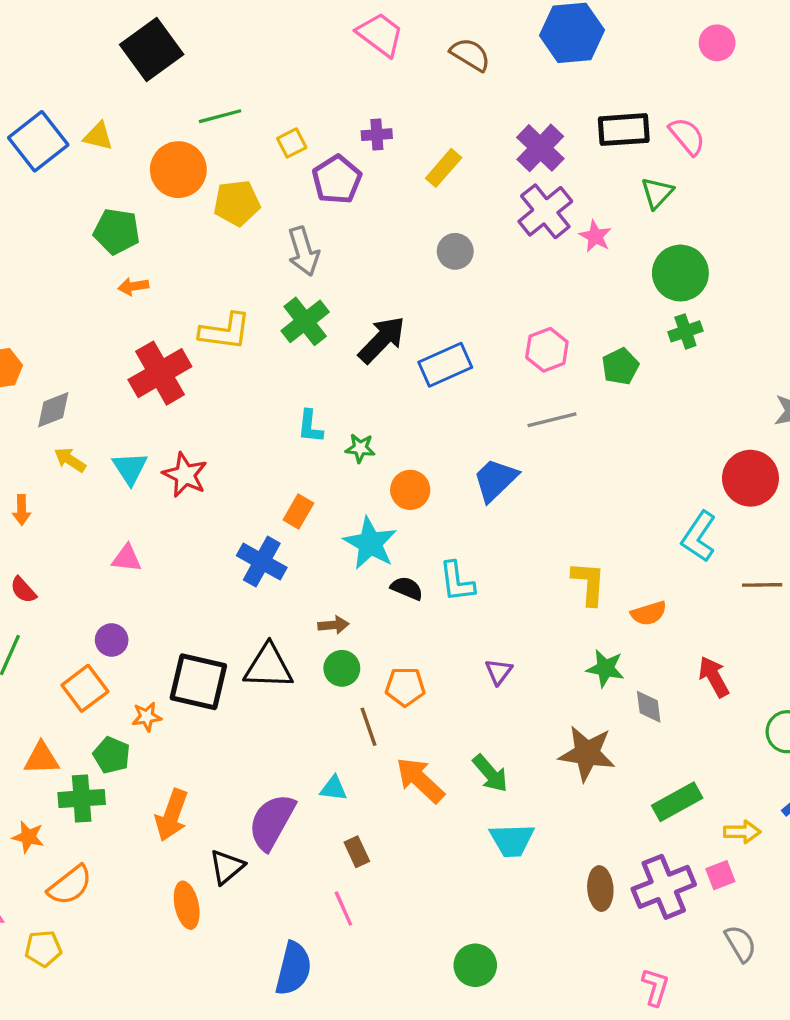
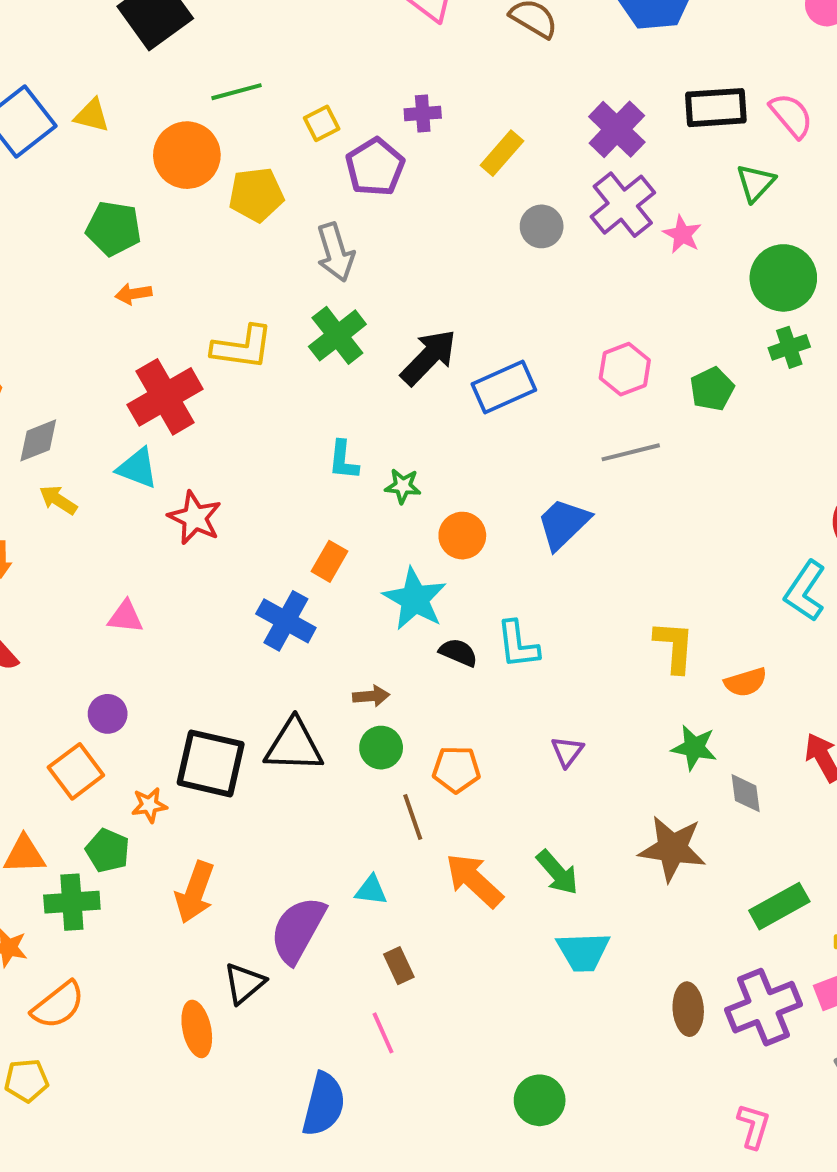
gray circle: (455, 251) -> (542, 226), moved
cyan triangle: (130, 468) -> (137, 468), moved, turned -36
orange arrow: (172, 815) -> (195, 892), moved

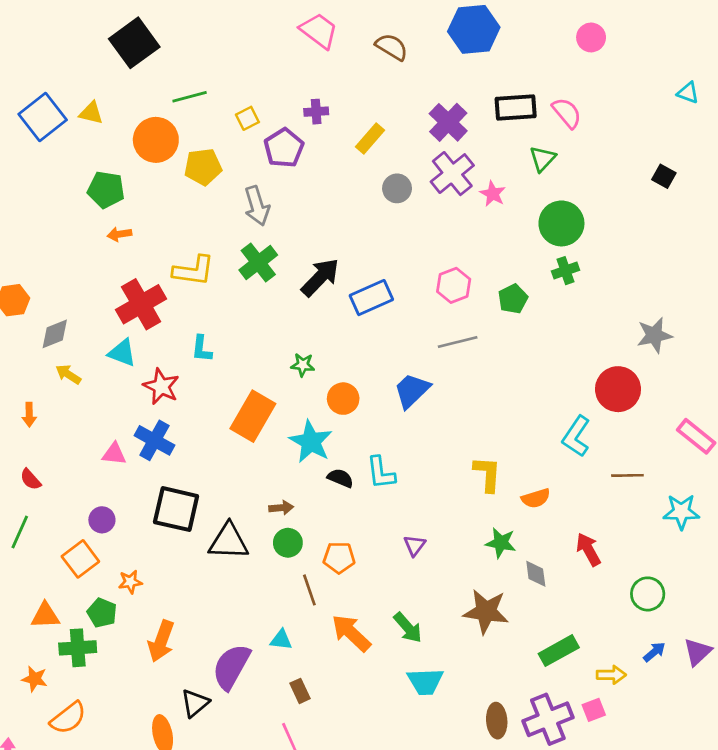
cyan L-shape: (343, 460) -> (202, 349), moved
orange rectangle: (330, 561) -> (253, 416), size x1.8
blue cross: (286, 621) -> (154, 440), moved
black square: (211, 763) -> (176, 509), moved

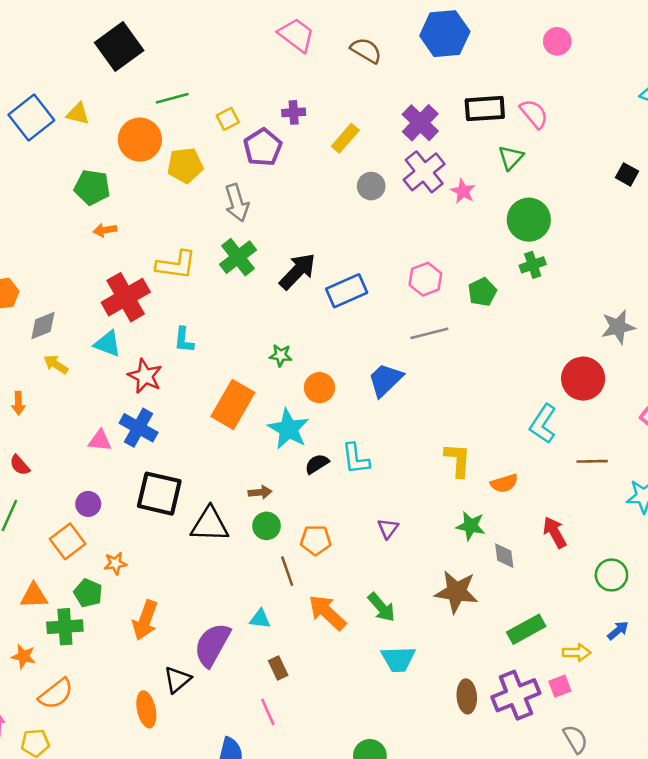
black semicircle: (340, 478) -> (317, 464), turned -55

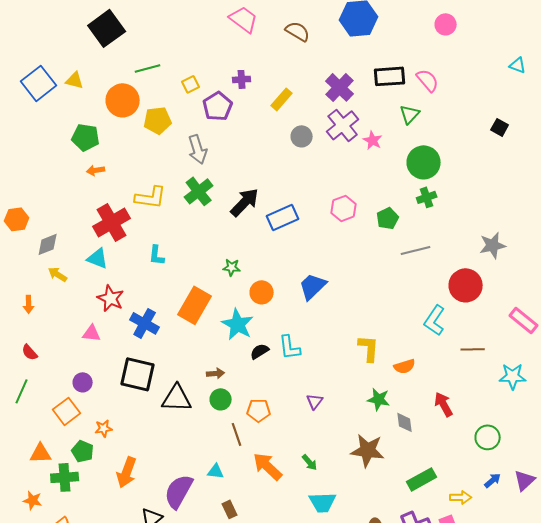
gray line: (429, 333) -> (416, 250), moved
red star: (145, 376) -> (111, 298), moved
blue cross: (139, 428) -> (145, 323), moved
green arrow: (381, 607) -> (310, 462), size x0.7

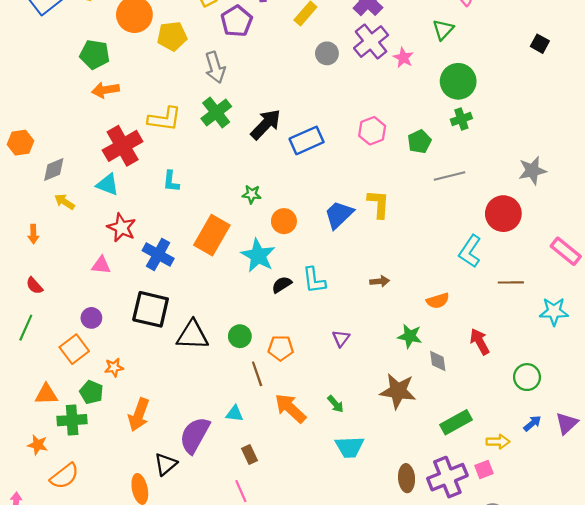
orange arrow: (96, 170) -> (105, 90), size x1.4
yellow L-shape: (369, 348) -> (379, 204), moved
brown arrow: (216, 373) -> (380, 281), moved

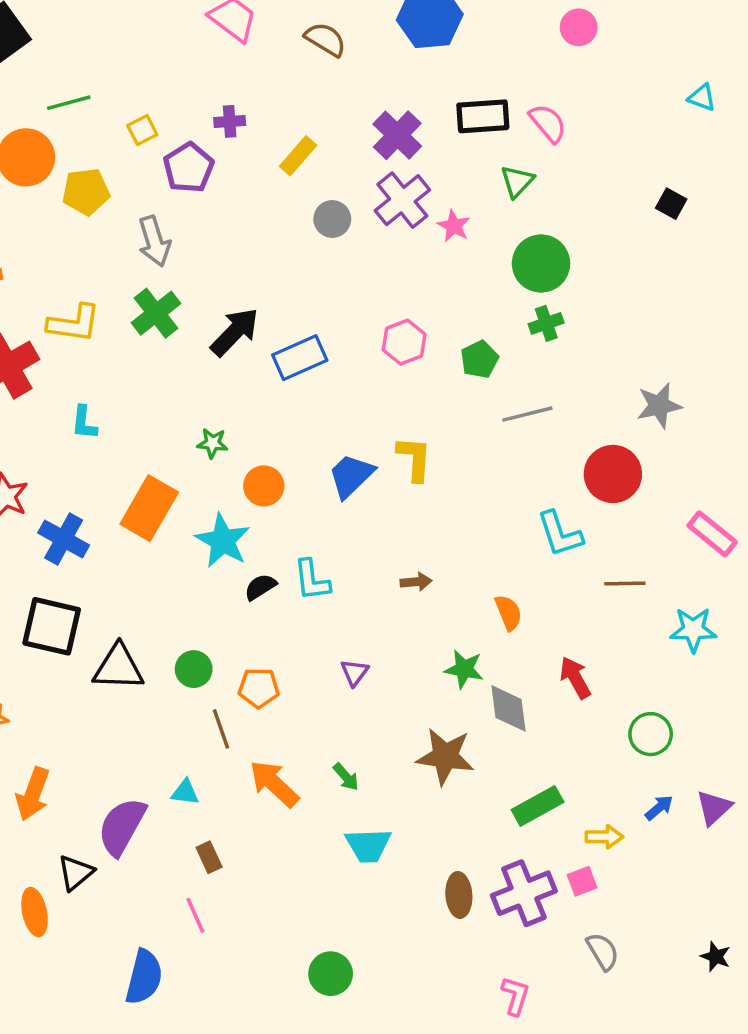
cyan L-shape: (470, 251) -> (560, 534), turned -52
orange semicircle: (438, 301) -> (509, 613), turned -95
gray diamond: (438, 361) -> (509, 708), size x1.4

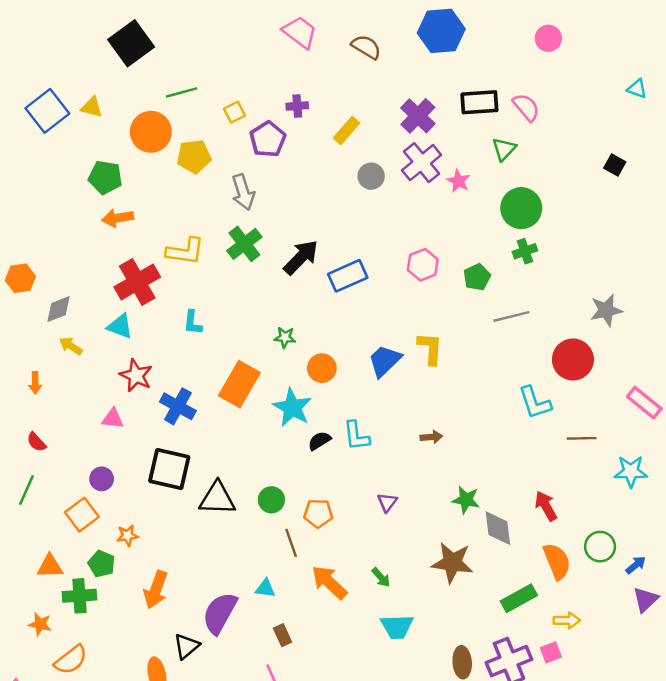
orange semicircle: (509, 613) -> (557, 561), moved, size x1.4
blue arrow: (659, 808) -> (636, 565), moved

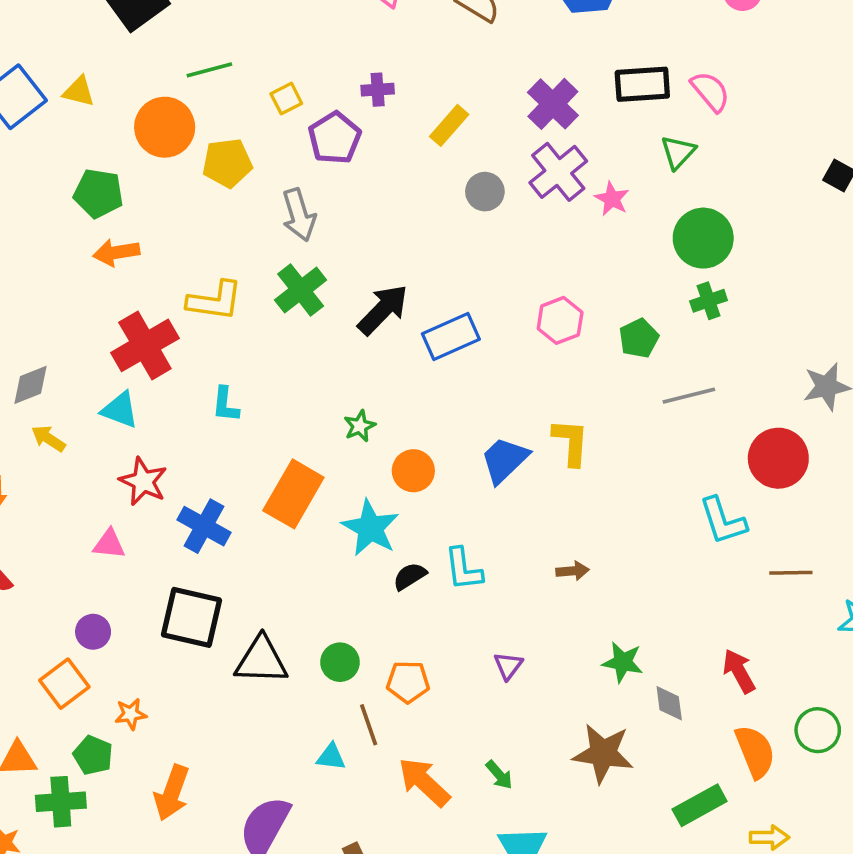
green star: (285, 337) -> (360, 426), turned -30
gray diamond: (498, 528) -> (669, 703), size x0.7
cyan triangle: (265, 588) -> (331, 757), moved

